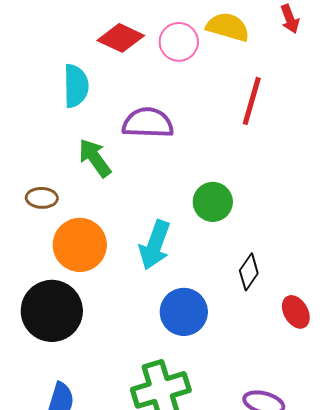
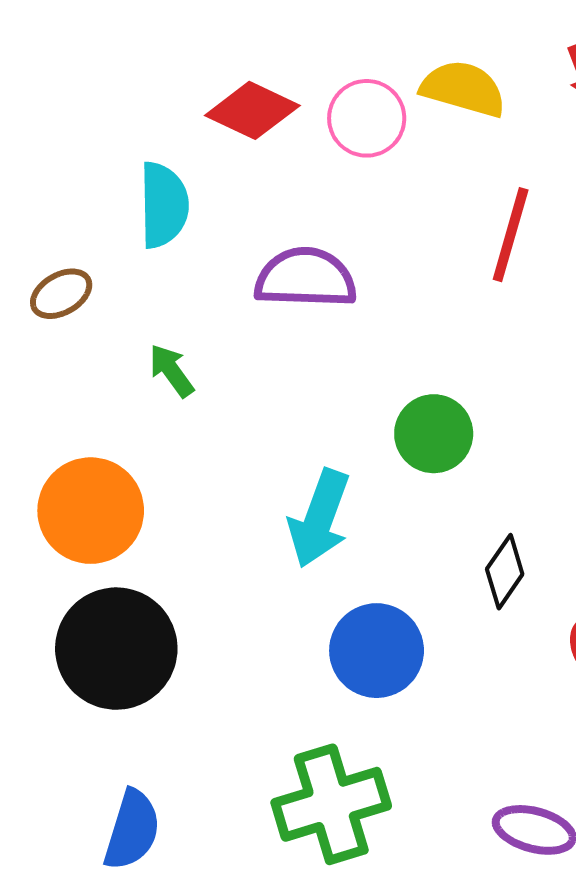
green arrow: (95, 158) -> (171, 371), moved, size x0.7
brown ellipse: (42, 198) -> (61, 294), moved, turned -32
orange circle: (80, 245) -> (91, 511), moved

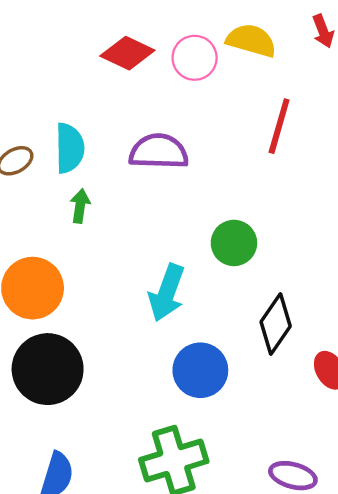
cyan semicircle: (164, 205) -> (70, 148), moved
green arrow: (171, 371) -> (80, 206), turned 44
black diamond: (505, 572) -> (276, 324), size x1.4

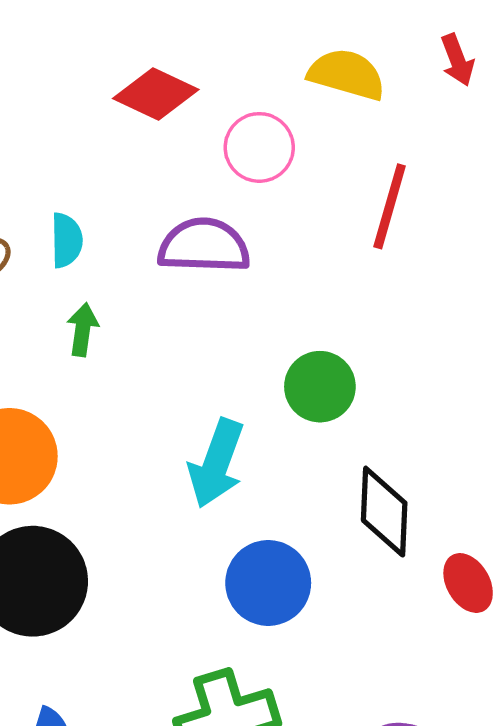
pink circle: (195, 58) -> (259, 147), moved
cyan semicircle: (70, 148) -> (66, 240), size x0.7
black diamond: (276, 324) -> (384, 512), turned -32

